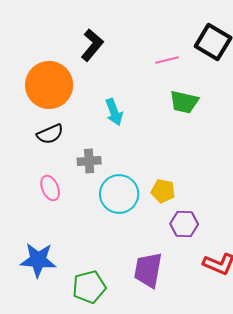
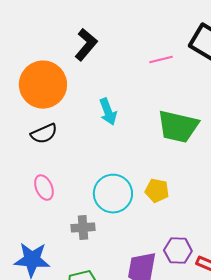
green trapezoid: (184, 102) -> (178, 127), moved, size x1.4
gray cross: (89, 161) -> (83, 228), moved
purple hexagon: (184, 224) -> (178, 251), moved

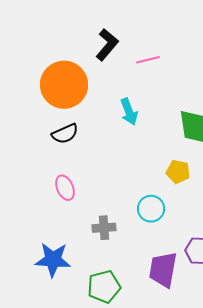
pink line: (161, 60) -> (148, 60), moved
yellow pentagon: (157, 191) -> (178, 172), moved
cyan circle: (113, 194) -> (151, 209), moved, size x0.7

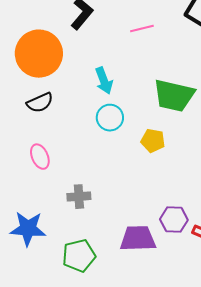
pink line: (148, 60) -> (142, 29), moved
cyan circle: (151, 209) -> (110, 118), moved
purple trapezoid: (163, 270) -> (138, 239), turned 78

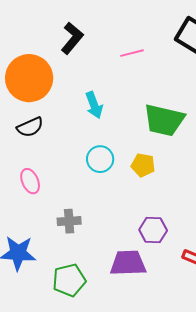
cyan circle: (110, 118) -> (100, 159), moved
purple hexagon: (174, 220) -> (153, 230), moved

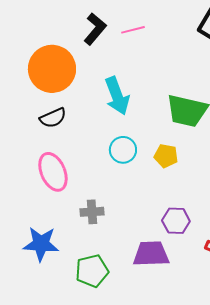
pink line: (132, 53) -> (133, 30), moved
cyan arrow: (94, 105) -> (117, 96), size x1.4
pink ellipse: (30, 181) -> (53, 172), size x1.5

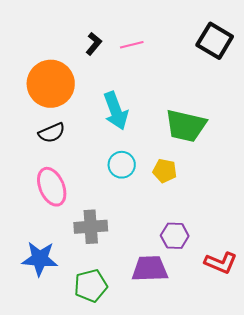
black L-shape: (95, 29) -> (94, 44), size x0.7
gray cross: (92, 212) -> (91, 227), size x1.4

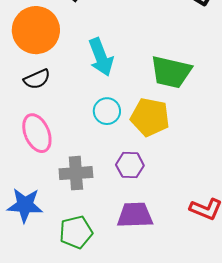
yellow pentagon: (165, 171) -> (150, 117), size x1.6
purple hexagon: (175, 236) -> (130, 165), moved

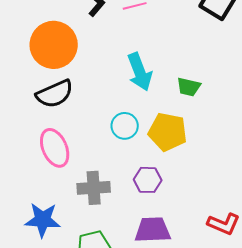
cyan arrow: (101, 57) -> (140, 72), moved
green trapezoid: (171, 72) -> (189, 87), size x0.6
black semicircle: (37, 79) -> (55, 94), size x1.4

